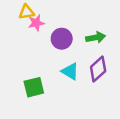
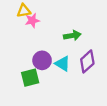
green arrow: (96, 37) -> (72, 36), moved
purple circle: (62, 39) -> (42, 60), moved

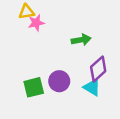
purple circle: (42, 60) -> (59, 81), moved
cyan triangle: (63, 64) -> (92, 87), moved

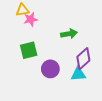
green square: (34, 87) -> (29, 50), moved
cyan triangle: (92, 87) -> (78, 74), turned -35

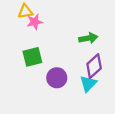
green arrow: (69, 34) -> (88, 38), moved
cyan triangle: (78, 74) -> (88, 84), turned -42

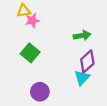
green square: (32, 57) -> (30, 53), turned -36
purple circle: (57, 78) -> (40, 92), moved

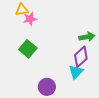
green arrow: (82, 36) -> (87, 37), moved
purple circle: (40, 92) -> (47, 87), moved

